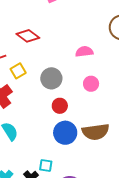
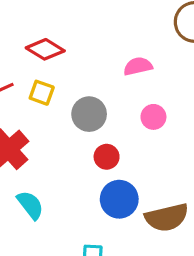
yellow square: (18, 71) -> (42, 93), moved, turned -35
brown semicircle: (96, 132) -> (167, 217), moved

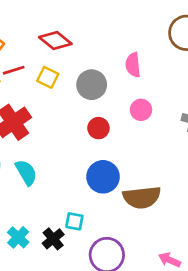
pink semicircle: (138, 66) -> (133, 65), turned -90
gray circle: (89, 114) -> (92, 85), moved
red circle: (107, 157) -> (98, 128), moved

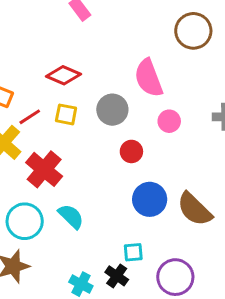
pink semicircle: (133, 65) -> (149, 78), size x1.5
brown semicircle: (142, 197) -> (195, 209), turned 66

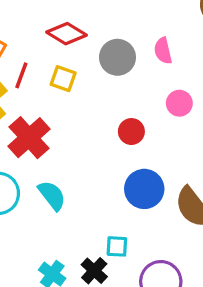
pink semicircle: (149, 78) -> (163, 51), size x0.6
gray circle: (112, 110) -> (117, 57), moved
red line: (30, 117) -> (21, 75), turned -45

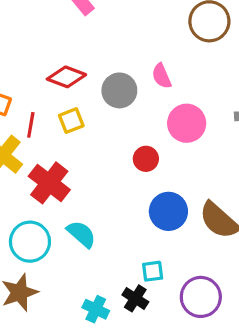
yellow square: (63, 79) -> (71, 121), turned -30
pink circle: (179, 103) -> (187, 123), size x1.5

